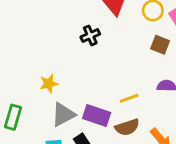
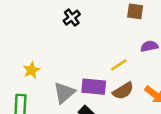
yellow star: (49, 84) -> (31, 70), moved

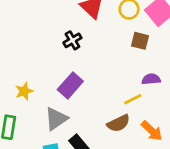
yellow line: (119, 65) -> (133, 99), moved
purple rectangle: (94, 87) -> (70, 85), moved, turned -60

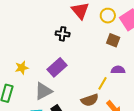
black cross: (72, 40) -> (63, 34), turned 32
yellow line: (133, 99) -> (103, 83), turned -40

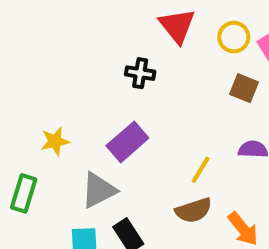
yellow line: (103, 83) -> (201, 170), moved

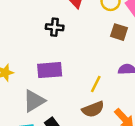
purple rectangle: (127, 142) -> (50, 70), turned 40

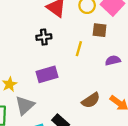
yellow line: (96, 84) -> (79, 49), moved
gray triangle: (34, 101) -> (25, 105), moved

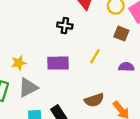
yellow line: (79, 49) -> (95, 56), moved

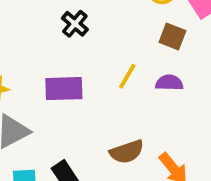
black cross: (65, 26) -> (75, 24), turned 32
purple semicircle: (126, 67) -> (169, 83), moved

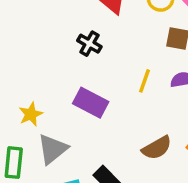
purple rectangle: (64, 89) -> (91, 103), turned 40

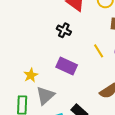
yellow line: (145, 81) -> (99, 51), turned -48

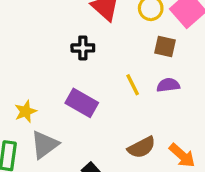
black cross: (64, 30) -> (83, 48), turned -32

